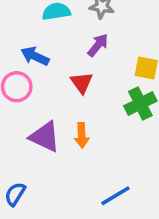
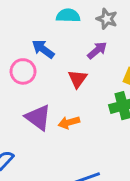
orange arrow: (82, 135) -> (69, 122), turned 66

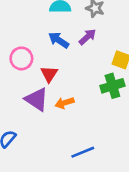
blue arrow: (43, 49) -> (59, 40), moved
red triangle: (77, 79) -> (49, 74), moved

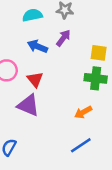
green cross: (112, 86) -> (96, 78), turned 35
orange arrow: (64, 103) -> (83, 112), moved

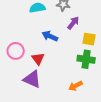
purple arrow: (63, 38) -> (73, 23), moved
blue arrow: (37, 46) -> (50, 36), moved

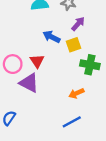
yellow square: (89, 39) -> (74, 45), moved, turned -32
pink circle: (16, 51) -> (13, 64), moved

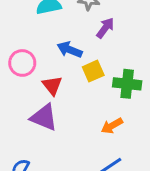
yellow square: (74, 45) -> (93, 71), moved
pink circle: (13, 64) -> (22, 63), moved

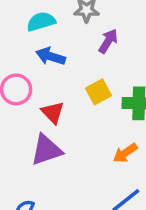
blue arrow: (70, 50) -> (51, 56), moved
purple triangle: (44, 117) -> (46, 150), turned -36

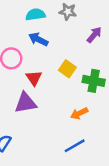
purple arrow: (108, 41) -> (94, 35), moved
yellow square: (98, 92) -> (67, 69), turned -35

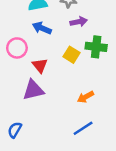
purple arrow: (94, 35) -> (79, 22), moved, turned 42
green cross: (94, 81) -> (96, 47), moved

